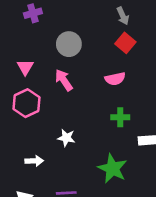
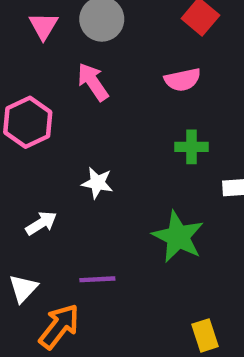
pink triangle: (25, 67) -> (43, 26), moved
white arrow: (34, 161) -> (41, 223), turned -30

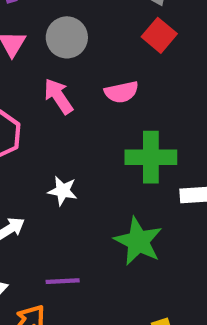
pink semicircle: (183, 80) -> (121, 92), moved
green cross: (192, 147) -> (151, 157), size x1.6

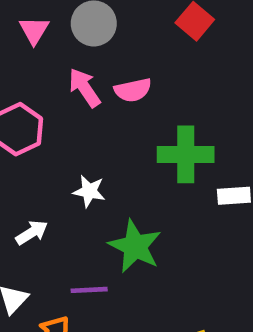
pink semicircle: (121, 92) -> (133, 90), moved
green star: (138, 241) -> (135, 246), moved

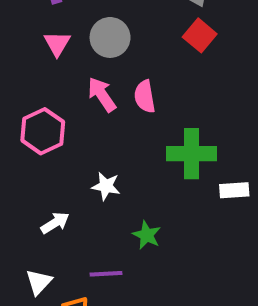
pink semicircle: (133, 90) -> (145, 97), turned 92
green star: (135, 246) -> (147, 235), size x0.6

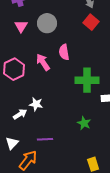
pink arrow: (102, 95) -> (43, 62), moved
white star: (106, 186) -> (36, 104), moved
green star: (147, 235) -> (84, 123), moved

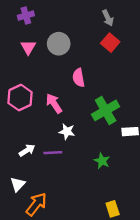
pink arrow: (43, 62) -> (54, 103), moved
green cross: (87, 80) -> (106, 110), turned -30
white star: (36, 104) -> (67, 132), moved
purple line: (45, 139) -> (53, 153), moved

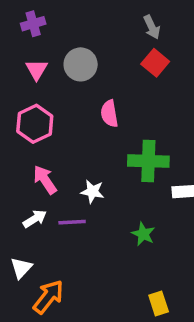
pink hexagon: (20, 98) -> (35, 124), moved
pink arrow: (54, 103) -> (45, 180), moved
green cross: (106, 110) -> (148, 161), turned 32

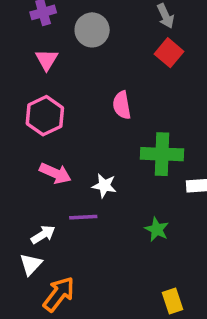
gray circle: (81, 64) -> (92, 30), moved
pink arrow: (45, 180) -> (55, 173), turned 148
white arrow: (35, 219) -> (43, 235), moved

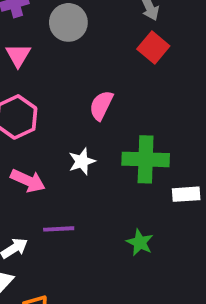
pink semicircle: (122, 105) -> (101, 105), turned 36
white star: (104, 186) -> (82, 161), moved, turned -30

